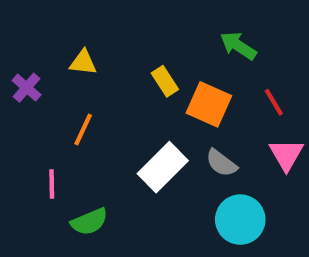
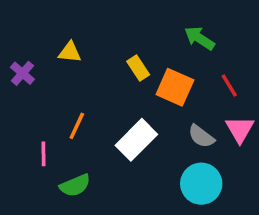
orange line: (83, 129) -> (77, 126), moved
gray semicircle: (221, 163) -> (201, 136), moved

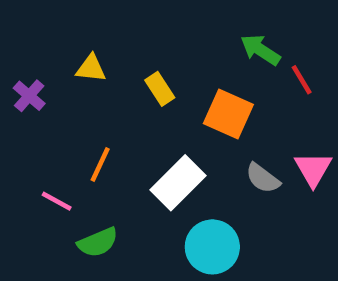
yellow rectangle: (138, 68) -> (160, 89), moved
red line: (229, 86) -> (302, 80), moved
pink line: (43, 154) -> (57, 201), turned -60
cyan circle: (201, 184) -> (212, 247), moved

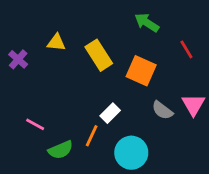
green arrow: (260, 50) -> (147, 23), moved
yellow rectangle: (160, 89) -> (99, 55), size x1.5
orange line: (100, 164) -> (92, 136), moved
white rectangle: (178, 183) -> (110, 113), size x0.6

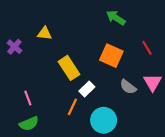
red line: (186, 49) -> (147, 48), moved
yellow rectangle: (99, 55) -> (69, 68), moved
pink line: (35, 124) -> (28, 98), turned 40
green semicircle: (61, 150) -> (29, 124), moved

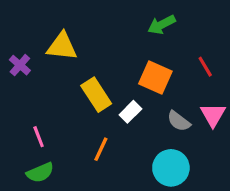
green arrow: (116, 18) -> (162, 25), turned -60
yellow triangle: (45, 33) -> (62, 46), size x1.5
white rectangle: (87, 89) -> (130, 112), moved
cyan circle: (104, 120) -> (171, 168), moved

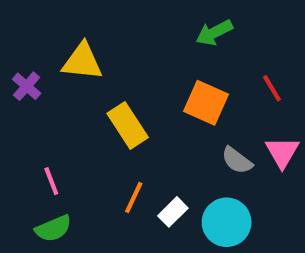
white rectangle: (130, 112) -> (173, 212), moved

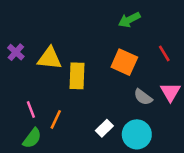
yellow triangle: (82, 61) -> (50, 58), moved
yellow rectangle: (128, 125) -> (77, 76), turned 35
orange line: (134, 198) -> (56, 119), moved
green semicircle: (53, 228) -> (32, 138), turned -30

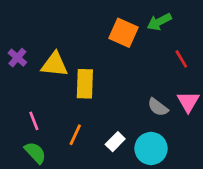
green arrow: (129, 20) -> (159, 22), moved
orange square: (124, 62) -> (123, 33), moved
orange line: (56, 119) -> (75, 135), moved
green semicircle: (32, 138) -> (35, 153), turned -80

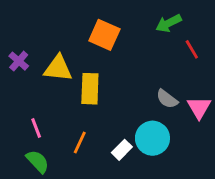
orange square: (123, 33) -> (104, 35), moved
red line: (181, 59) -> (192, 49), moved
gray semicircle: (158, 107) -> (167, 99), moved
cyan circle: (151, 149) -> (152, 138), moved

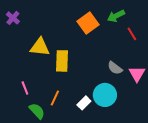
orange square: (104, 35) -> (88, 23), moved, turned 30
purple cross: (19, 61) -> (13, 18), moved
green semicircle: (38, 161) -> (37, 111), moved

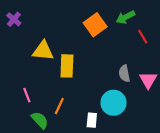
gray semicircle: (115, 68) -> (124, 73), turned 42
white rectangle: (84, 103) -> (92, 120), moved, turned -40

